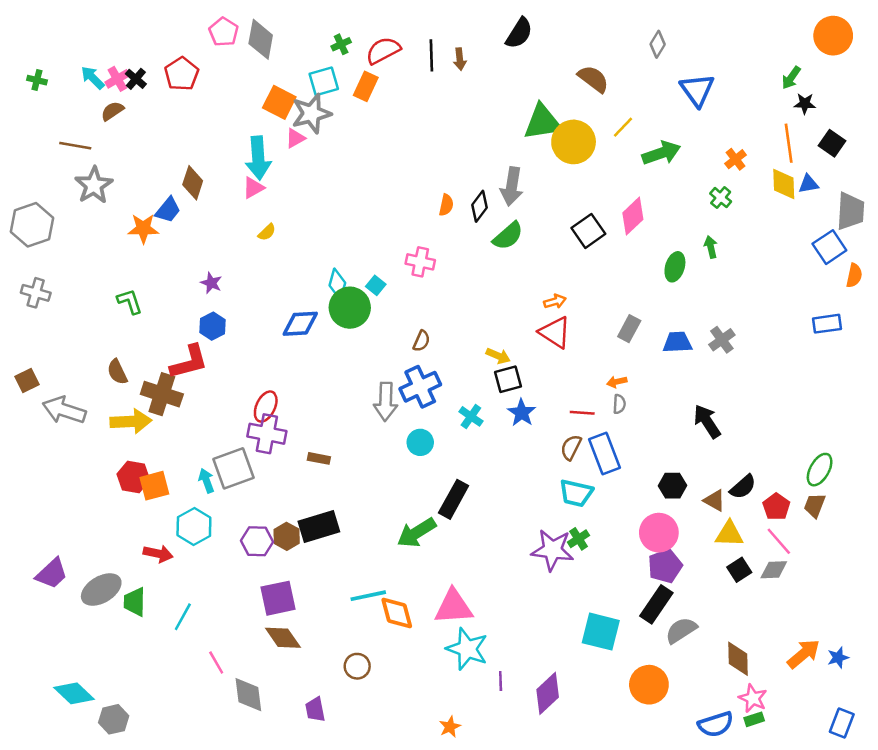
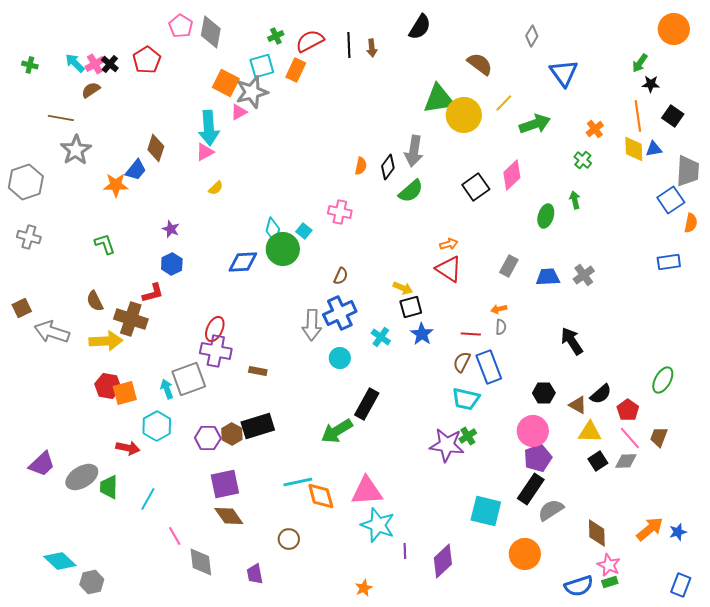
red L-shape: (189, 362) -> (153, 293), size x0.7
brown trapezoid: (815, 505) -> (659, 437), moved

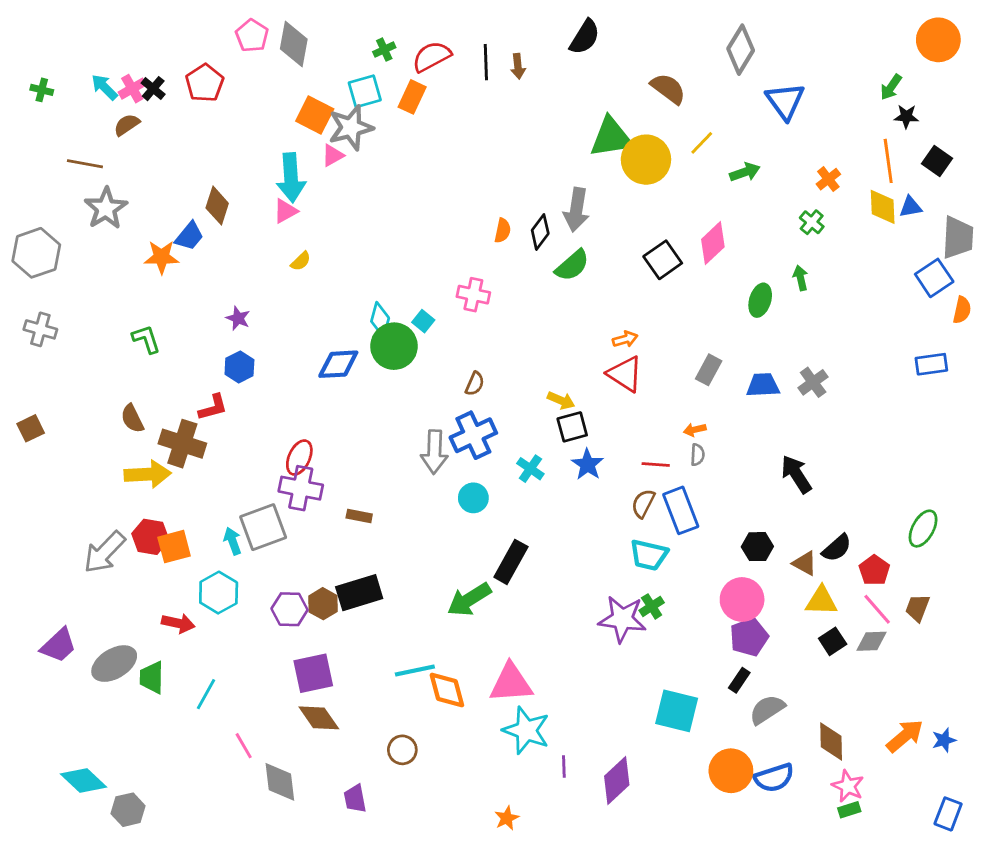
gray diamond: (532, 36) -> (741, 50), size x1.6
green arrow: (535, 124) -> (745, 172), size x0.7
gray arrow: (52, 332) -> (104, 552), moved, turned -64
black rectangle: (531, 489) -> (739, 680), size x0.6
blue semicircle: (579, 586) -> (774, 778), moved

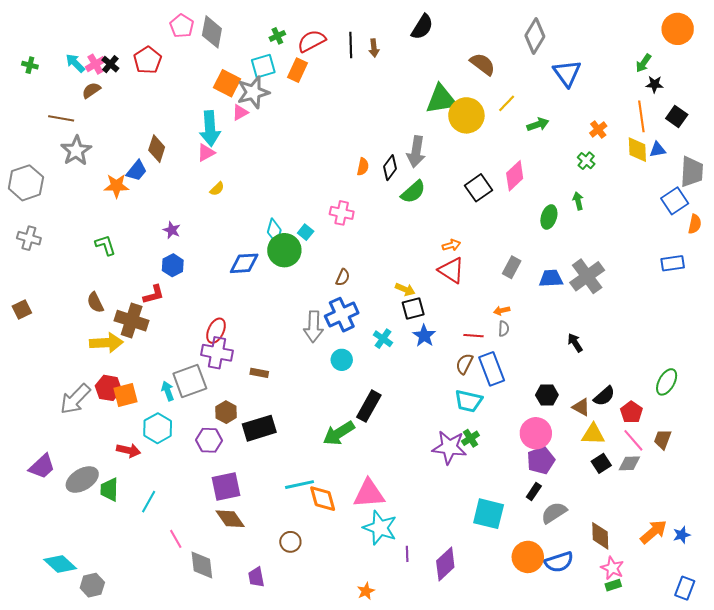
gray cross: (813, 382) -> (587, 276), size x1.6
black arrow: (796, 474) -> (575, 343), size x0.7
brown hexagon: (323, 604) -> (226, 412), moved

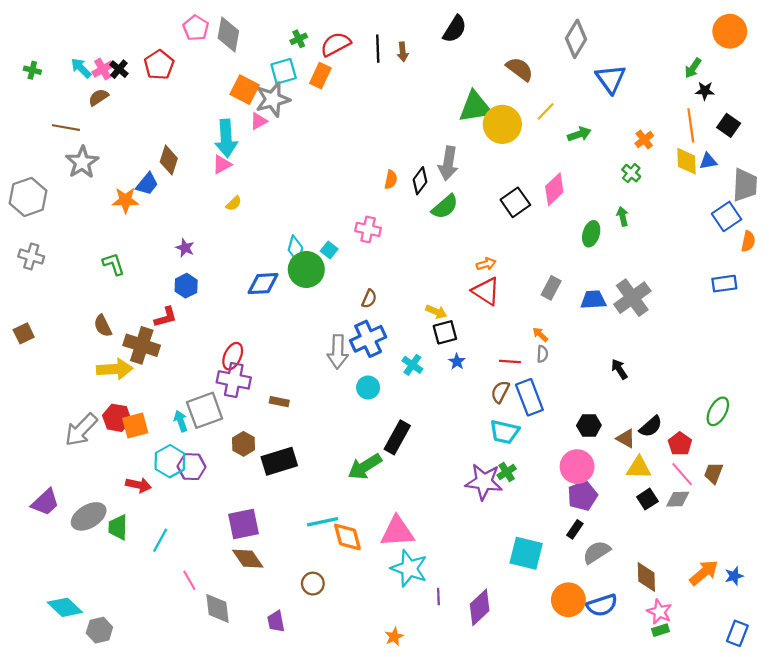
orange arrow: (502, 311) -> (540, 334), turned 56
blue star: (424, 336) -> (457, 362), size x0.7
purple hexagon: (209, 440) -> (192, 467), moved

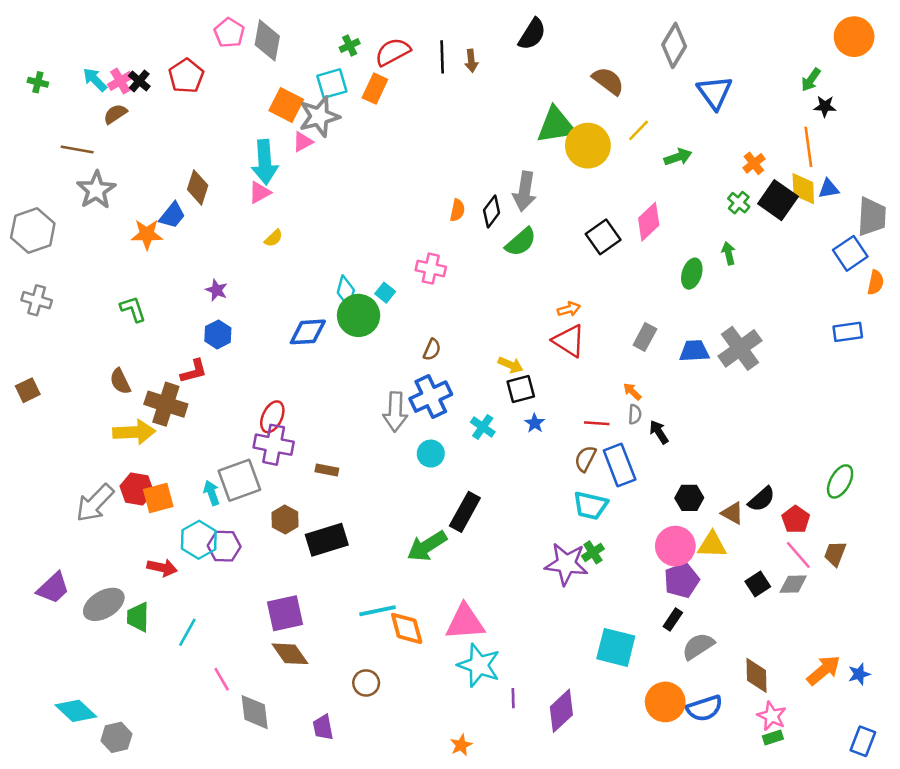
black square: (729, 125) -> (778, 200), moved, size x1.4
black arrow: (619, 369) -> (659, 432), moved
yellow triangle: (639, 468) -> (712, 545), moved

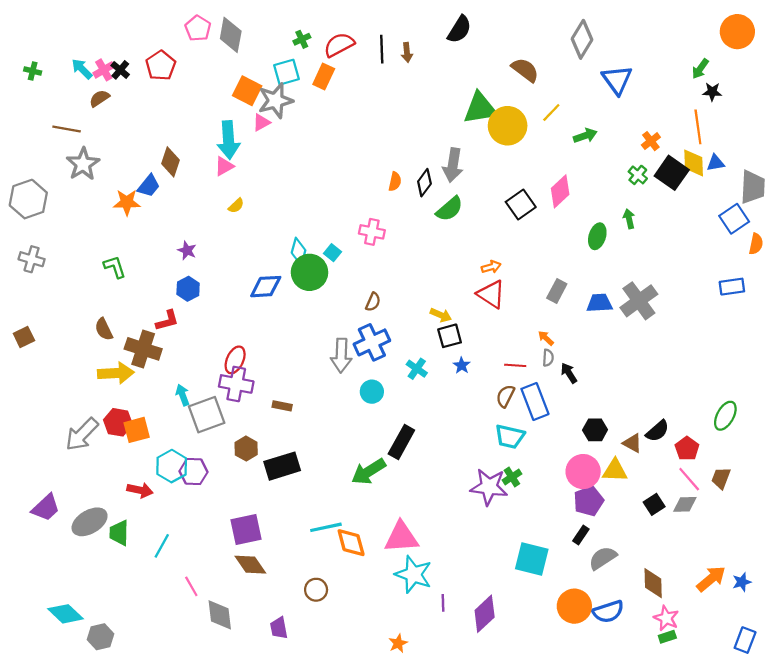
cyan arrow: (212, 493) -> (183, 395), moved

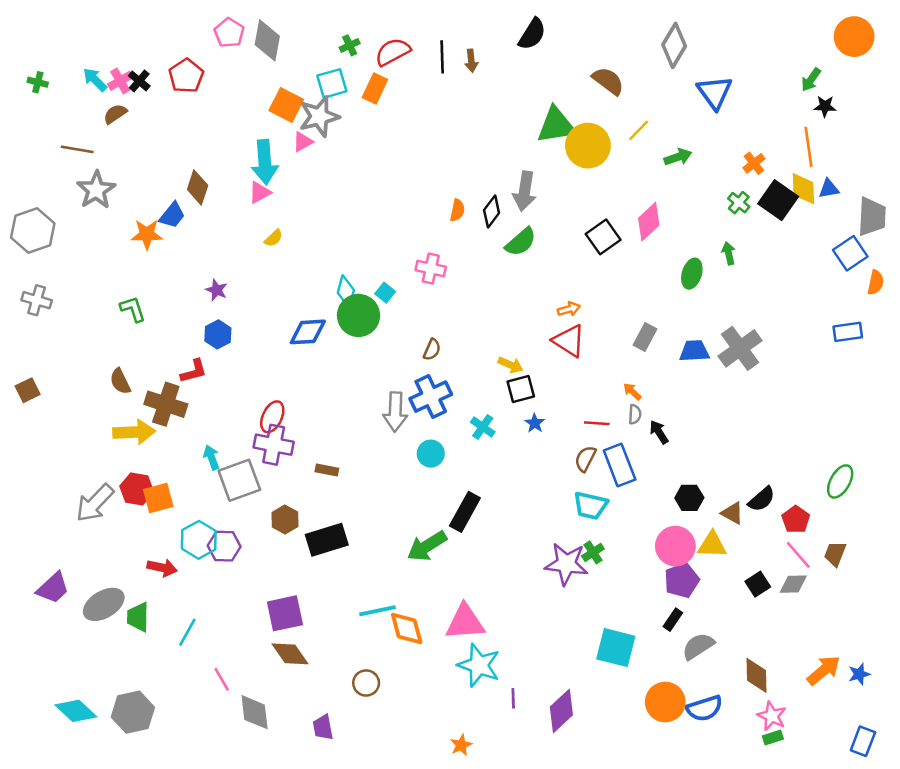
gray hexagon: (100, 637) -> (133, 712), moved, size x1.4

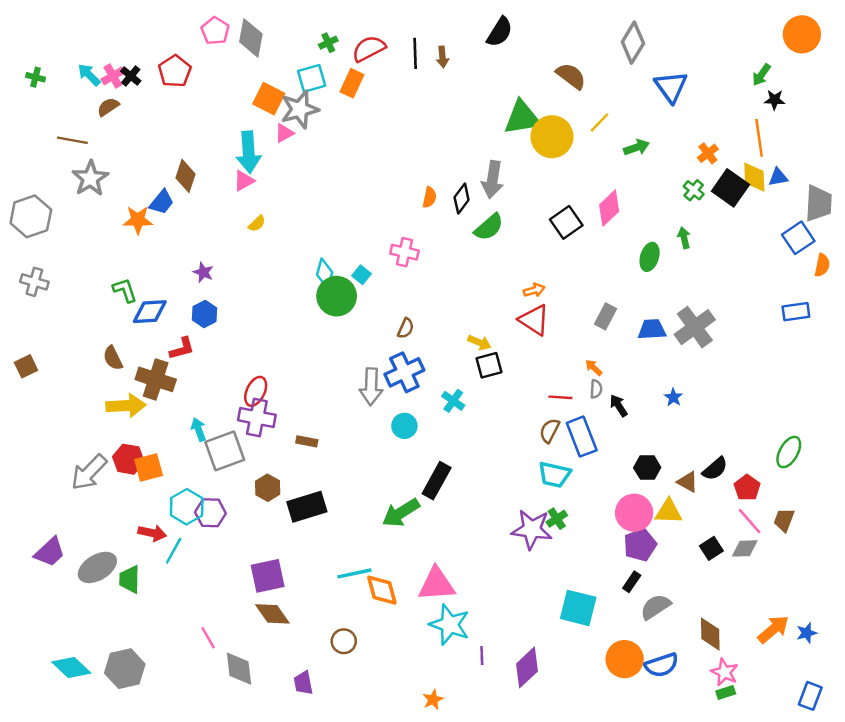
blue diamond: (308, 332) -> (150, 312), moved
blue star: (535, 423) -> (673, 397), moved
cyan line: (187, 632) -> (174, 551), moved

